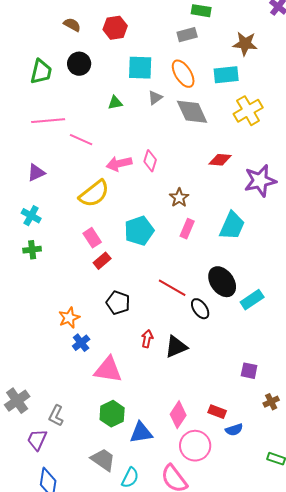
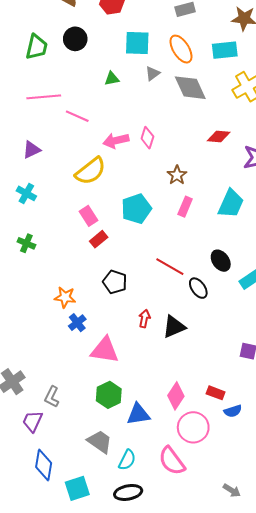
green cross: (32, 250) -> (26, 243), moved, turned 30
black ellipse: (222, 282) -> (221, 261), size x0.7
orange star: (69, 318) -> (65, 297), turned 30

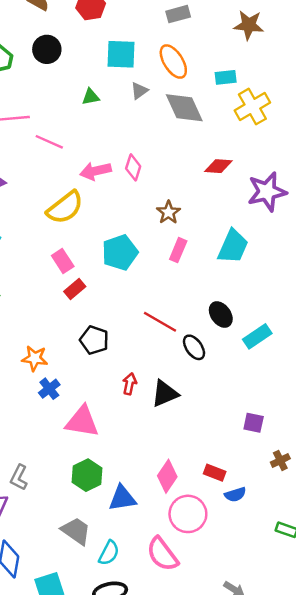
cyan rectangle: (225, 50) -> (226, 77), moved, size x0.7

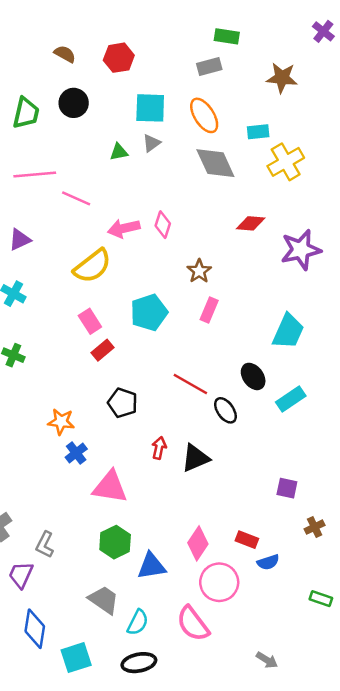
gray triangle: (139, 91) -> (151, 143), moved
cyan trapezoid: (233, 246) -> (288, 331), moved

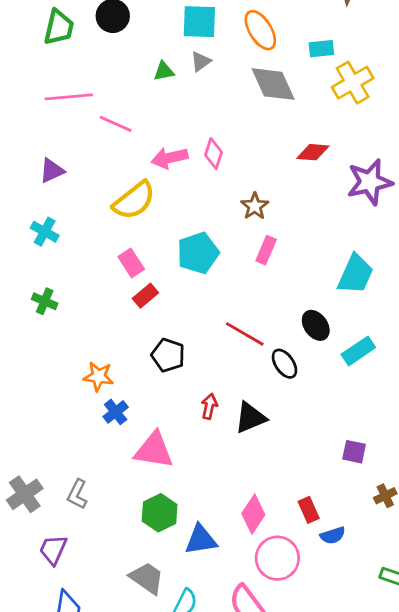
red rectangle: (247, 540) -> (309, 510), turned 45
gray L-shape: (45, 545) -> (77, 494), moved

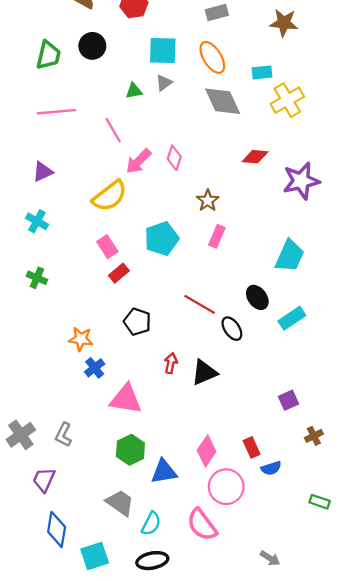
pink line: (116, 124) -> (113, 130), moved, turned 36
pink arrow: (170, 158) -> (138, 161), turned -32
purple square: (354, 452) -> (288, 400), turned -36

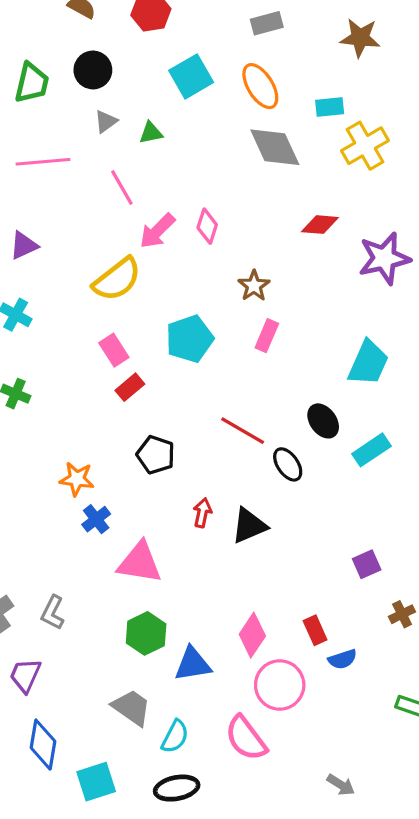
cyan square: (163, 51) -> (191, 76), turned -32
gray triangle: (164, 83) -> (106, 122), moved

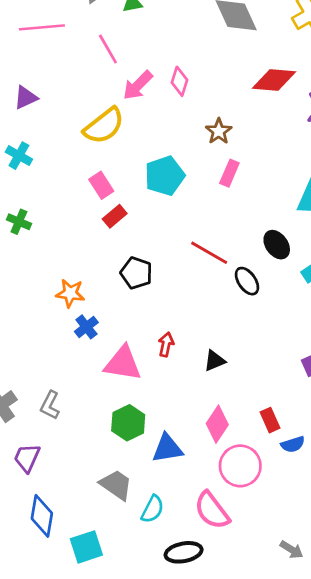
red diamond: (320, 225) -> (274, 80), size x1.4
red arrow: (202, 513) -> (166, 344), moved
black triangle: (249, 526) -> (215, 361), moved, size x0.7
black ellipse: (177, 788) -> (184, 552), moved

